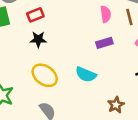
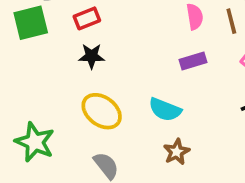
brown star: (116, 105) -> (177, 152), moved

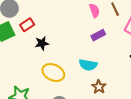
red rectangle: (87, 18) -> (27, 25), moved

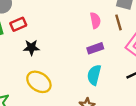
cyan semicircle: (88, 65) -> (94, 75), moved, turned 84

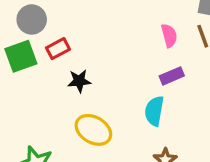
cyan semicircle: (94, 75) -> (154, 111), moved

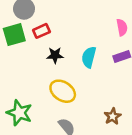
cyan semicircle: (154, 111) -> (89, 57), moved

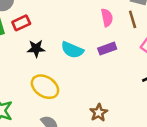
cyan semicircle: (89, 57) -> (72, 50), turned -80

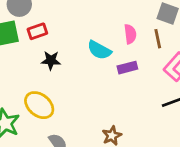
cyan semicircle: (72, 50) -> (99, 50), moved
yellow ellipse: (45, 87) -> (39, 105), moved

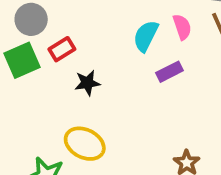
cyan semicircle: (99, 50) -> (146, 36), moved, turned 100
purple rectangle: (127, 68) -> (170, 72), moved

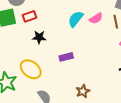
pink semicircle: (182, 27) -> (96, 18), turned 64
purple rectangle: (170, 72) -> (66, 57), moved

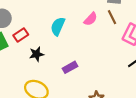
cyan semicircle: (76, 19) -> (58, 26), moved

